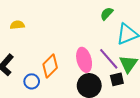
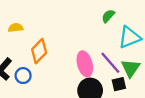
orange diamond: (50, 66) -> (39, 51), moved
blue circle: (32, 81) -> (23, 76), moved

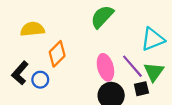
green semicircle: (108, 16) -> (102, 17), moved, size x1.6
yellow semicircle: (16, 28) -> (32, 29), size x1.5

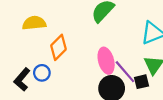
purple line: (132, 66) -> (125, 72), moved
black L-shape: (20, 73) -> (22, 79), moved

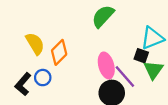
yellow semicircle: (34, 23) -> (35, 44), moved, turned 65
black square: (141, 82) -> (141, 56), moved, turned 32

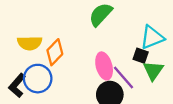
yellow semicircle: (35, 44) -> (30, 43), turned 120
blue circle: (43, 78) -> (38, 79), size x1.6

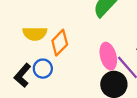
blue circle: (38, 79) -> (43, 69), size x0.7

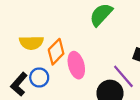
pink ellipse: (108, 56) -> (76, 65), moved

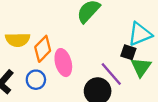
blue circle: (39, 77) -> (36, 80), moved

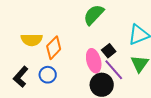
black square: (128, 52) -> (109, 51), moved, turned 32
pink ellipse: (63, 63) -> (94, 61), moved

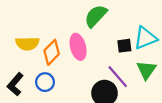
black square: (109, 51) -> (124, 46), moved, turned 32
pink ellipse: (94, 61) -> (78, 47), moved

